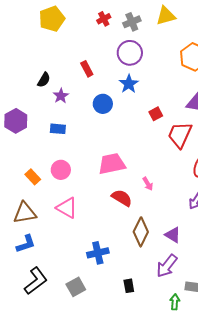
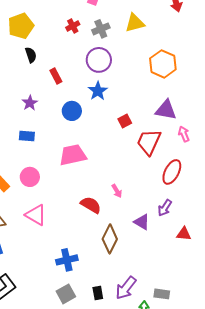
black semicircle: (44, 80) -> (31, 55), moved, turned -49
pink trapezoid: (112, 164) -> (73, 155), moved
purple triangle: (173, 235) -> (142, 222), moved
purple arrow: (167, 266) -> (126, 288), moved
gray square: (76, 287) -> (66, 294), moved

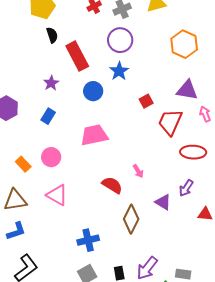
red rectangle: (56, 76) -> (77, 56), size x1.8
blue rectangle: (27, 136) -> (48, 116), turned -63
red ellipse: (172, 172) -> (193, 152), turned 65

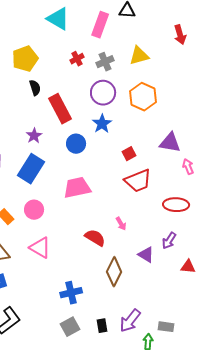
orange hexagon: (184, 44) -> (143, 97), moved
blue rectangle: (48, 116) -> (31, 169), size x1.8
red trapezoid: (170, 122) -> (138, 181), moved, turned -136

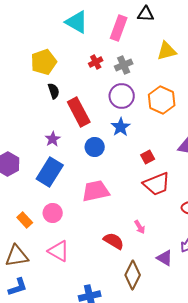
yellow triangle: (139, 56) -> (167, 51), moved

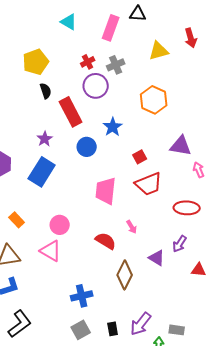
cyan triangle: (77, 22) -> (69, 22), size x0.7
purple circle: (122, 96) -> (96, 86), moved
pink trapezoid: (96, 191) -> (106, 191), moved, turned -72
pink circle: (53, 213) -> (60, 225), moved

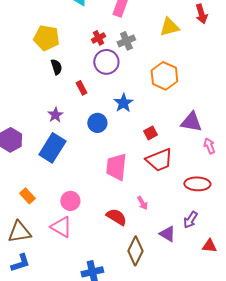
yellow pentagon: (36, 62) -> (46, 38), turned 30
red rectangle: (71, 112) -> (81, 88), size x0.5

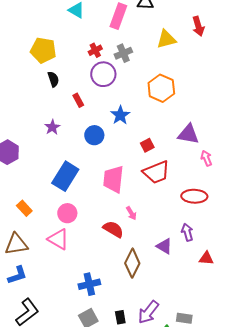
blue rectangle: (52, 148) -> (65, 176), moved
pink arrow: (142, 203) -> (131, 213), moved
purple arrow: (190, 220) -> (187, 232), turned 132

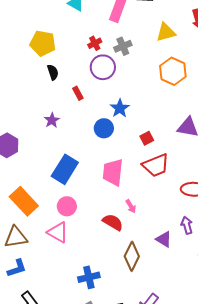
orange hexagon: (161, 88) -> (173, 71), moved
blue circle: (94, 135) -> (104, 128), moved
orange rectangle: (24, 208) -> (24, 201), size x1.8

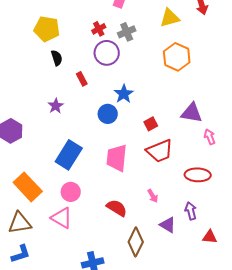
pink arrow: (131, 206) -> (153, 196), moved

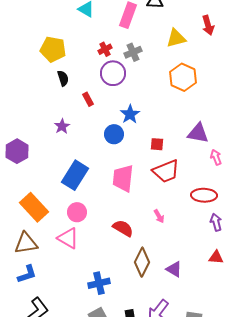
red square: (151, 124) -> (157, 144), turned 32
purple arrow: (191, 211) -> (216, 222), moved
purple triangle: (168, 225) -> (174, 269), moved

